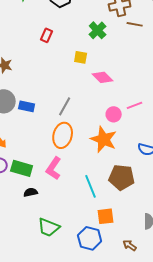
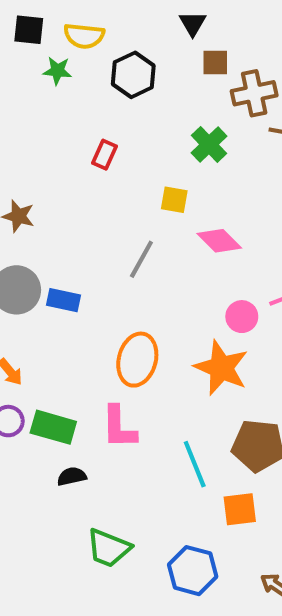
gray line: (65, 106) -> (141, 259), moved
pink L-shape: (54, 168) -> (119, 427), turned -35
orange square: (106, 216) -> (240, 509), moved

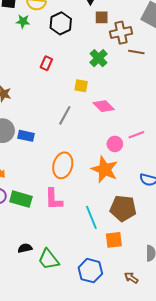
black semicircle: (72, 476) -> (25, 248), moved
green trapezoid: (109, 548) -> (48, 259), turned 30

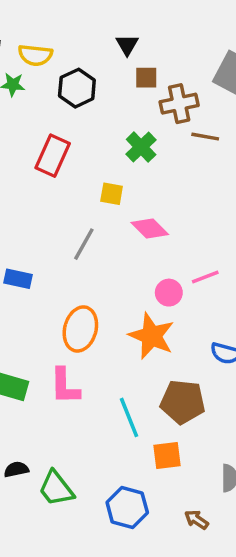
red rectangle: (46, 63) -> (53, 156), size x1.6

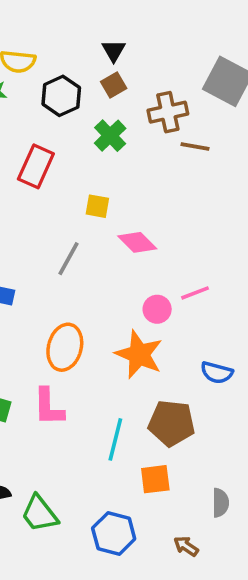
brown square: (146, 78) -> (114, 85), moved, turned -30
green cross: (141, 147) -> (110, 136), moved
cyan line: (129, 417) -> (115, 439), turned 36

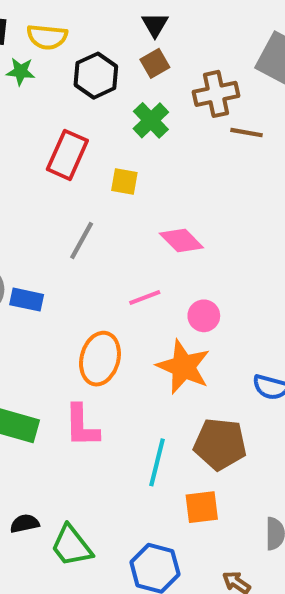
yellow square: (97, 206) -> (124, 181), moved
gray line: (68, 259) -> (82, 240), moved
pink line: (195, 293) -> (145, 297), moved

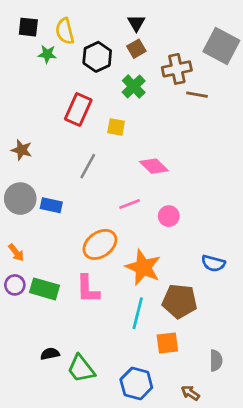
yellow semicircle: (47, 37) -> (65, 31), turned 70
orange ellipse: (100, 359) -> (100, 244), turned 40
orange star: (183, 367) -> (143, 267), moved

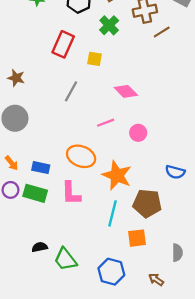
brown line: (197, 95) -> (162, 32), turned -42
blue rectangle: (51, 205) -> (41, 168), moved
orange ellipse: (100, 244) -> (81, 156), turned 56

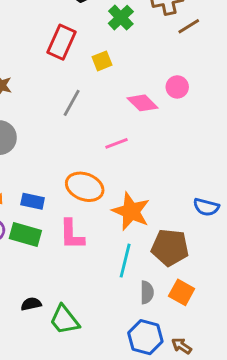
yellow square: (94, 59) -> (102, 61), turned -32
pink circle: (138, 133) -> (177, 87), moved
orange square: (137, 238) -> (182, 292), moved, turned 36
gray semicircle: (177, 253) -> (147, 292), moved
blue hexagon: (111, 272) -> (145, 337), moved

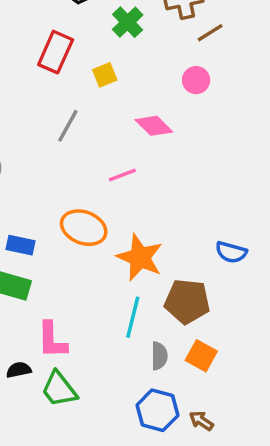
pink circle: (177, 87) -> (196, 80), moved
pink L-shape: (72, 235) -> (52, 340), moved

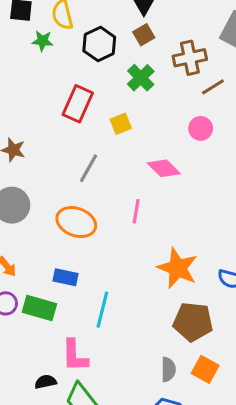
pink line: (122, 175) -> (136, 211), turned -60
orange ellipse: (84, 228) -> (76, 222), moved
blue rectangle: (20, 245) -> (66, 277), moved
orange star: (140, 257) -> (178, 268), moved
cyan line: (133, 317) -> (102, 310), moved

